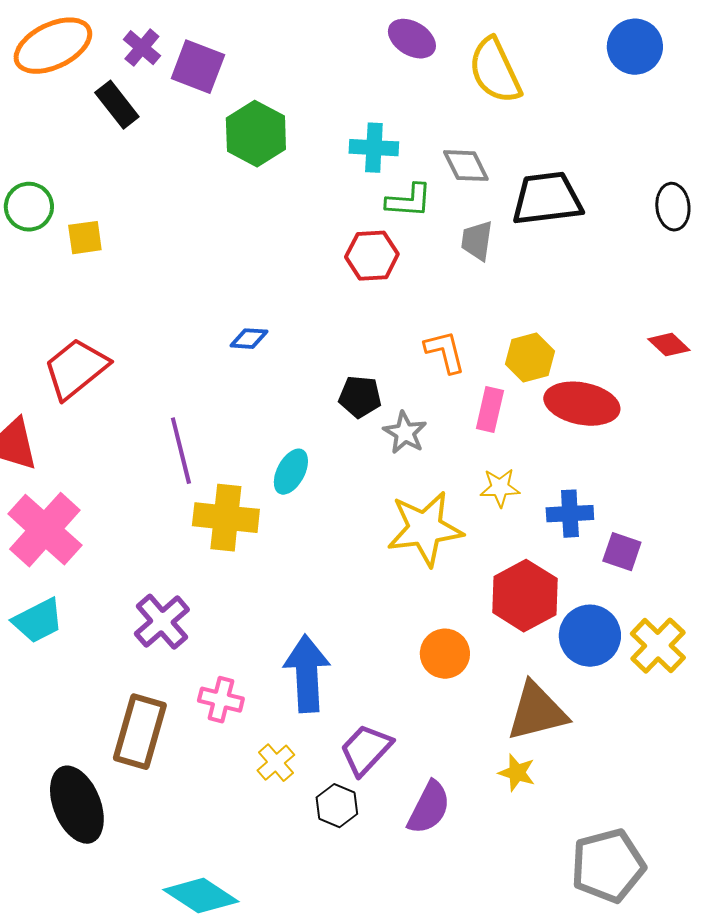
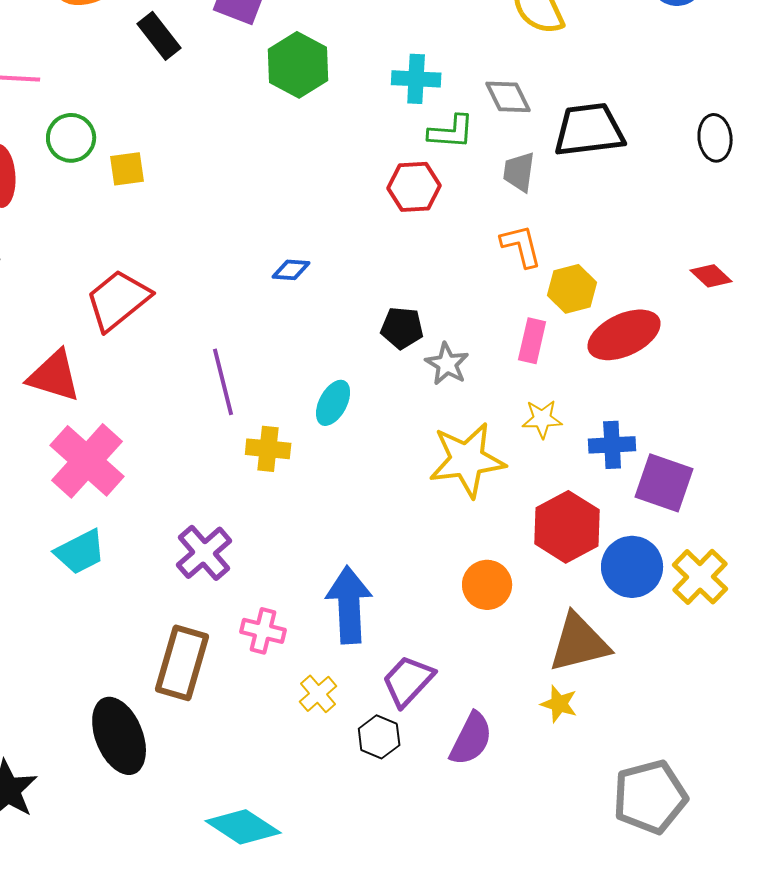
orange L-shape: (445, 352) -> (521, 246), moved
red ellipse: (582, 404) -> (624, 335), turned -36
yellow cross: (226, 518) -> (268, 449), size x0.7
purple square: (622, 552) -> (664, 483), size x1.5

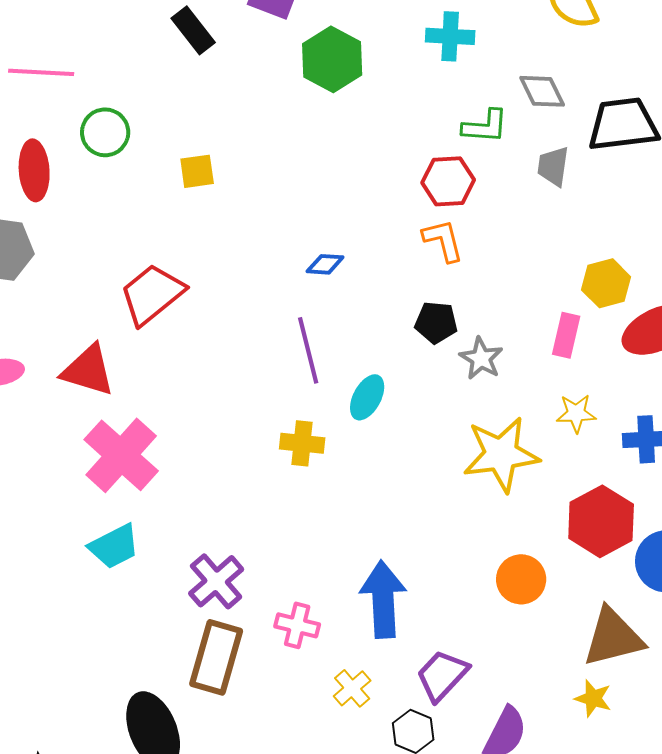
cyan cross: (416, 79) -> (450, 36), moved
yellow square: (127, 169) -> (197, 171), moved
orange L-shape: (521, 246) -> (443, 240), moved
purple line: (223, 382) -> (308, 350), moved
purple cross: (204, 553) -> (216, 581), moved

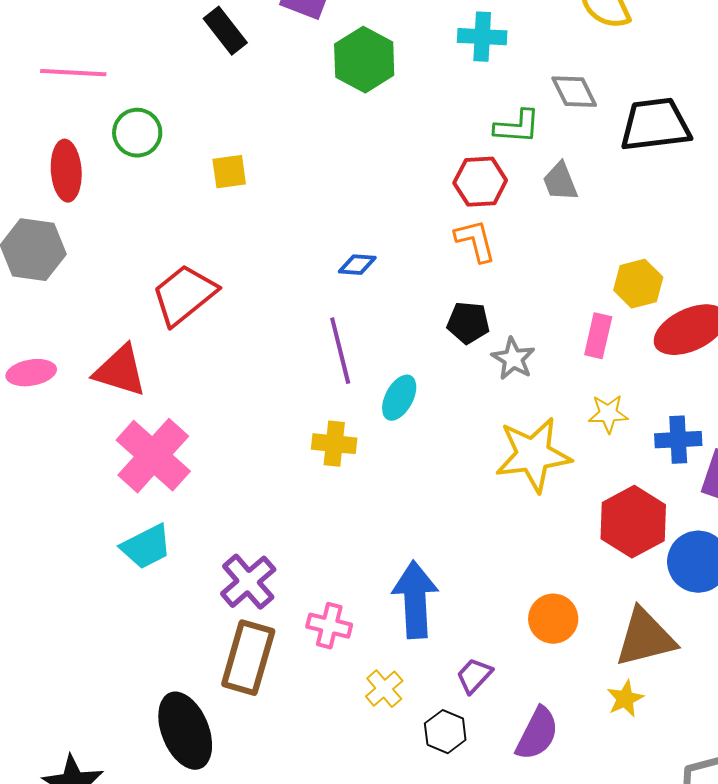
gray trapezoid: (553, 166) -> (560, 182), moved, turned -30
orange circle: (521, 579) -> (553, 619), moved
purple trapezoid: (442, 675) -> (474, 676), size x0.7
yellow star: (593, 698) -> (625, 699), turned 30

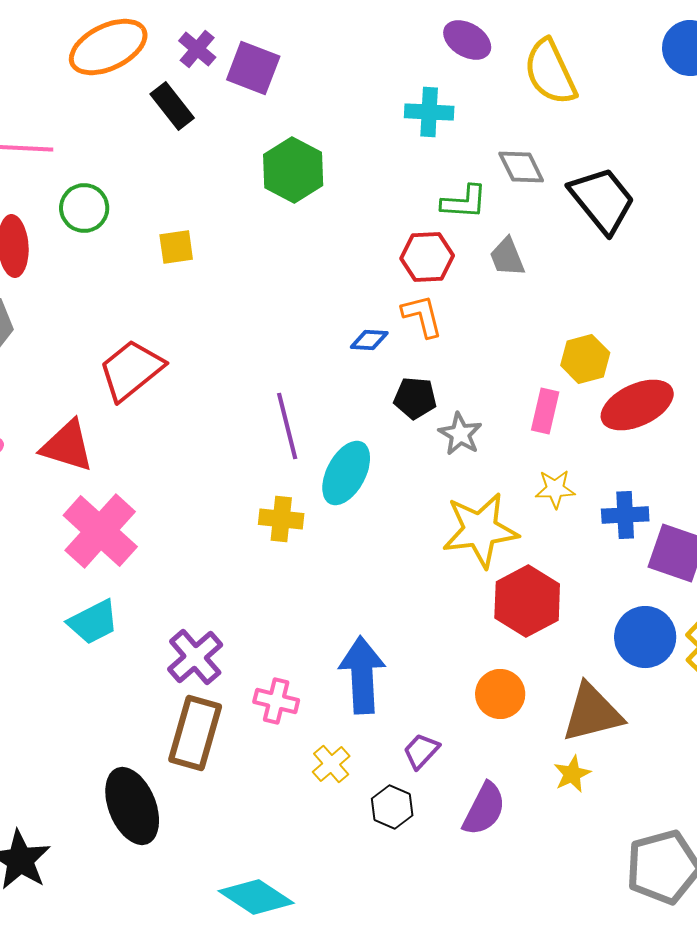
green hexagon: (364, 60) -> (293, 170), moved
black trapezoid: (655, 125) -> (602, 200), turned 58
blue diamond: (357, 265) -> (369, 340), moved
cyan ellipse: (399, 398) -> (346, 473), size x1.4
red hexagon: (633, 522) -> (527, 601), moved

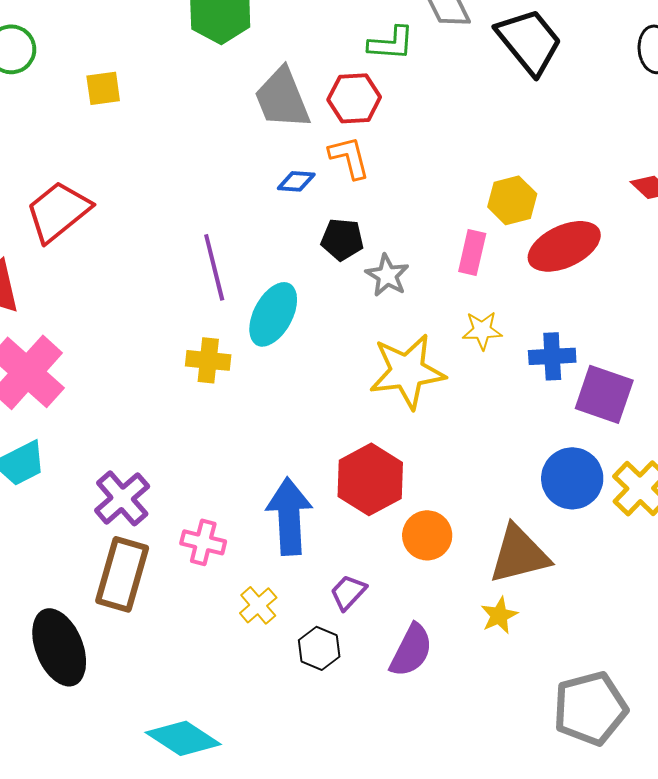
gray trapezoid: (507, 257) -> (282, 98), moved, size x1.6
red hexagon: (527, 601) -> (370, 479), moved

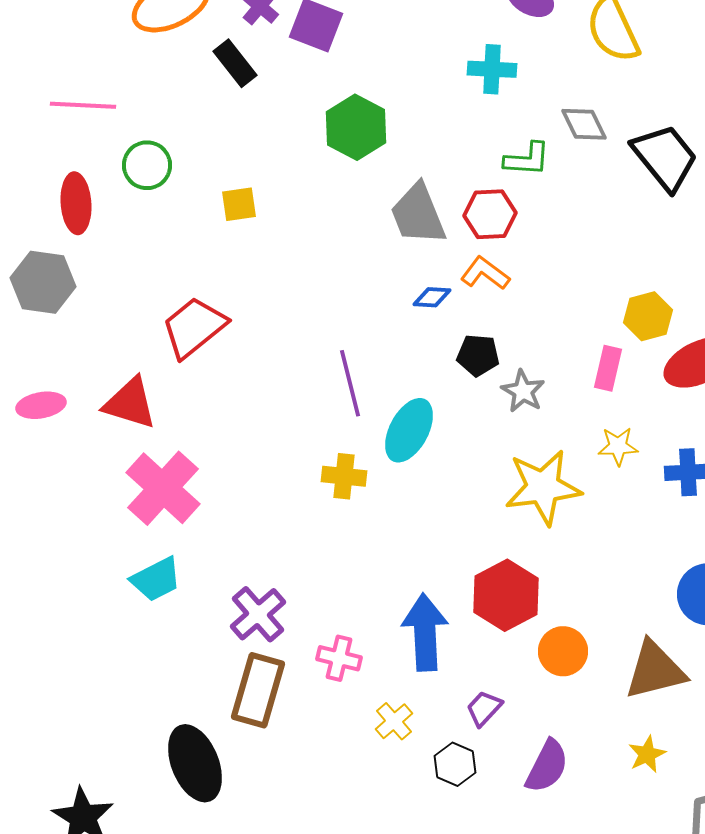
orange L-shape: (349, 157) -> (485, 273), turned -39
yellow star: (499, 615) -> (647, 754), moved

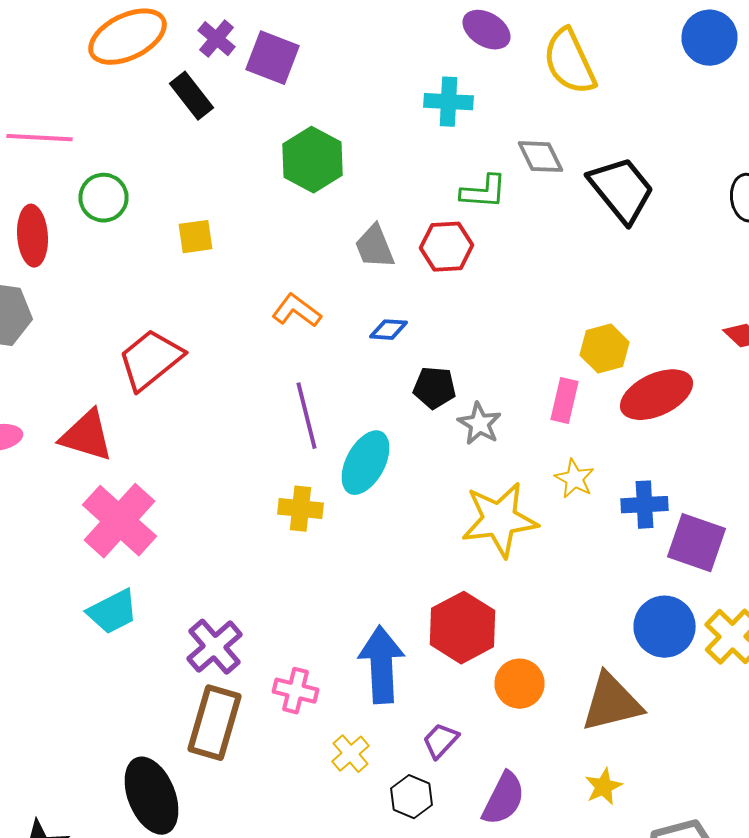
gray trapezoid: (418, 214) -> (374, 247), size x0.7
orange L-shape: (485, 273) -> (296, 311), moved
yellow star: (618, 446) -> (574, 479), turned 30

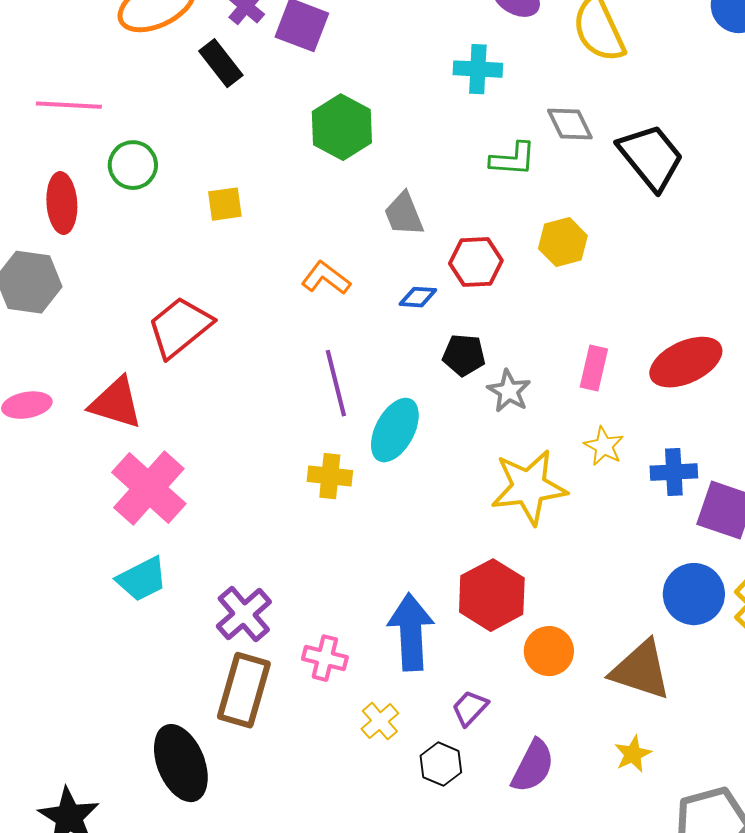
red hexagon: (446, 247) -> (476, 262), moved
yellow hexagon: (604, 349) -> (563, 242), moved
brown triangle: (612, 703) -> (641, 670), turned 32

